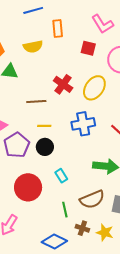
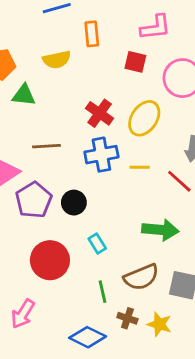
pink L-shape: (102, 24) -> (155, 27), turned -65
brown line: (36, 101) -> (46, 146), moved
blue cross: (83, 124) -> (101, 155), moved
yellow line: (44, 126) -> (140, 167), moved

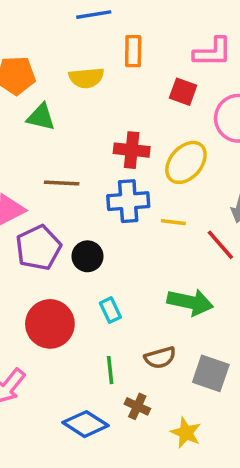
red cross: (100, 113) -> (132, 150), turned -36
brown semicircle: (141, 277) -> (160, 358), size x0.7
yellow star: (159, 324) -> (186, 433), moved

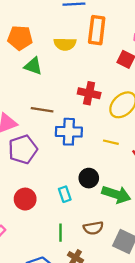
orange rectangle: (133, 51) -> (97, 30), size x1.4
blue cross: (128, 201) -> (69, 132), moved
black circle: (88, 256) -> (89, 178), moved
red circle: (50, 324) -> (25, 199), size x0.7

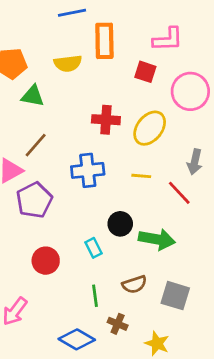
brown line: (42, 110) -> (36, 145), moved, turned -50

